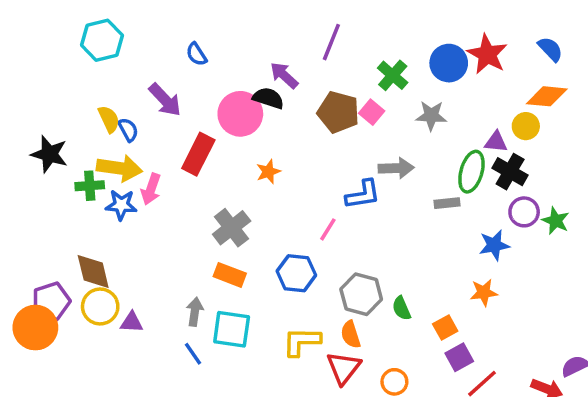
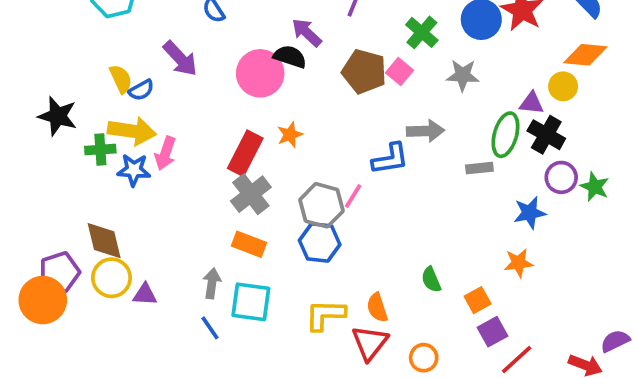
blue semicircle: (128, 130) -> (141, 90), turned 90
red rectangle: (198, 154) -> (245, 153), moved
gray hexagon: (361, 294) -> (321, 205), moved

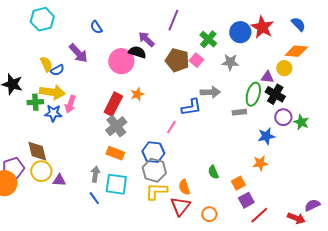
gray hexagon: (321, 205) -> (154, 170), moved

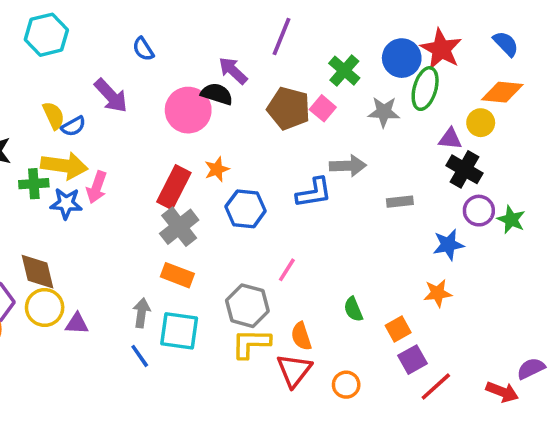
green ellipse: (253, 94) -> (425, 89), moved
pink line: (171, 127) -> (287, 270), moved
blue hexagon: (153, 152) -> (246, 209), moved

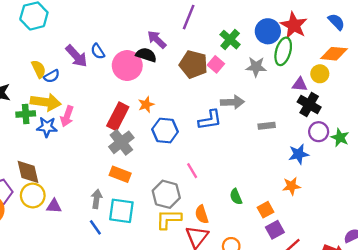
blue semicircle: (143, 49) -> (98, 51), moved
pink line: (287, 270) -> (192, 171), turned -63

